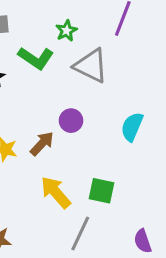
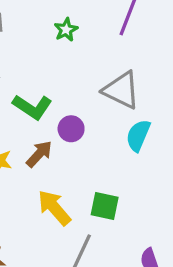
green L-shape: (36, 58) -> (32, 107), moved
gray triangle: (91, 66) -> (121, 90), moved

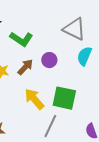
purple circle: (71, 129) -> (49, 60), moved
green square: (105, 206) -> (64, 98), size x1.4

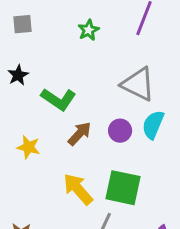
purple circle: (49, 60) -> (120, 131), moved
brown arrow: (25, 67) -> (80, 134), moved

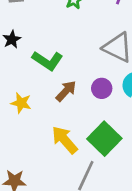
green square: (123, 188) -> (104, 139), turned 32

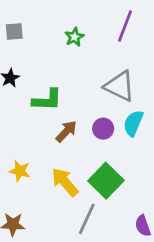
green L-shape: (47, 61) -> (47, 100), turned -32
yellow star: (21, 103) -> (20, 171), moved

